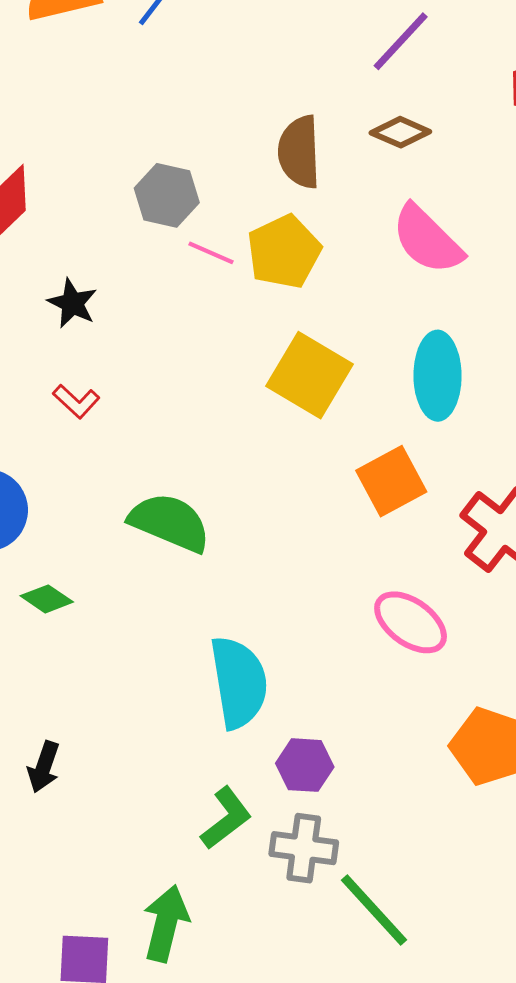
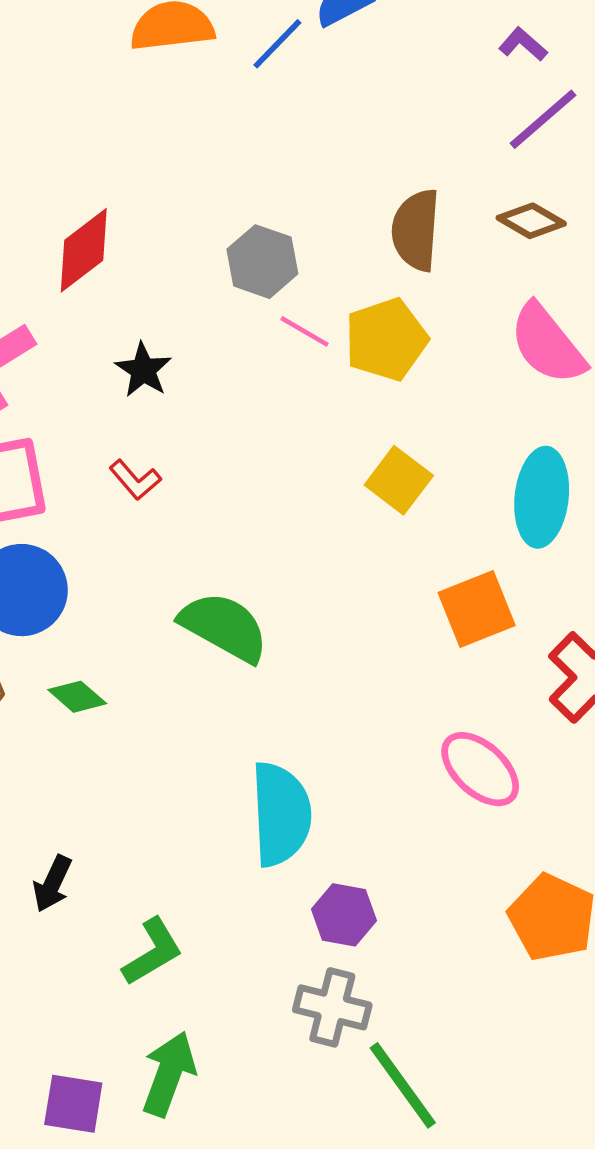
yellow square: (310, 375) -> (399, 480), size x0.7
green L-shape: (226, 818) -> (153, 952), moved

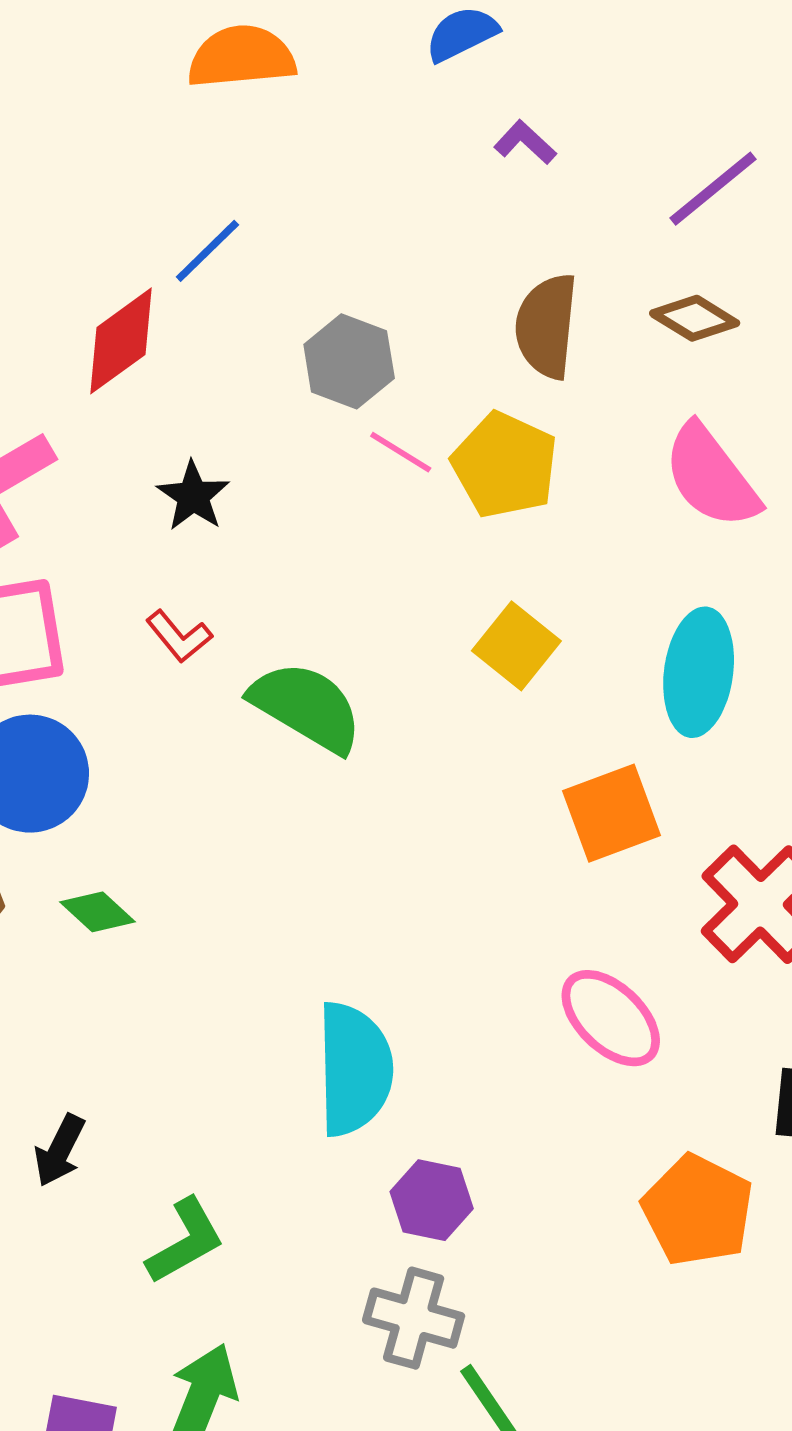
blue line: (277, 44) -> (207, 251), moved
purple L-shape: (523, 44) -> (525, 142), moved
yellow pentagon: (386, 339) -> (505, 465), turned -30
green semicircle: (224, 627) -> (306, 707), moved

